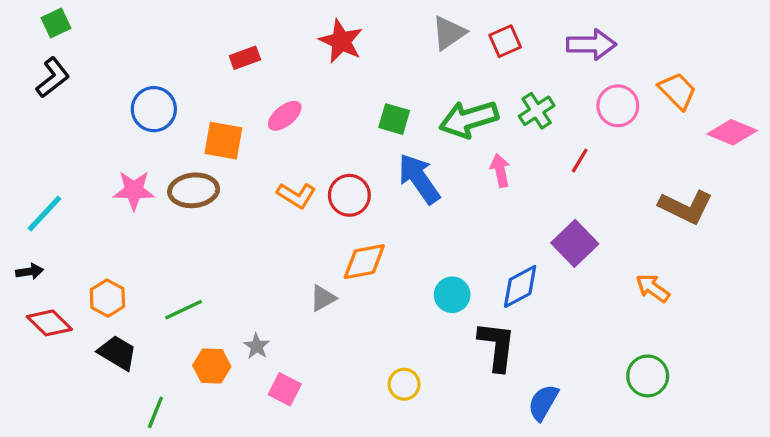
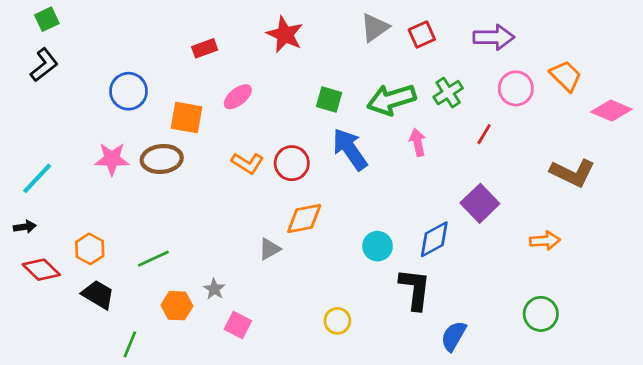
orange arrow: (653, 288) -> (545, 241), turned 140

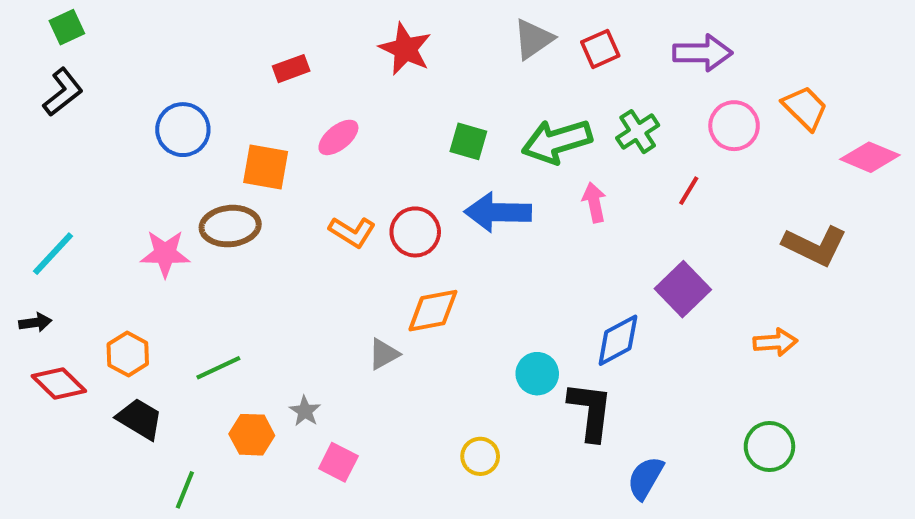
blue arrow: (350, 149) -> (498, 212), turned -54
pink star: (112, 159) -> (165, 254), moved
cyan circle: (378, 246) -> (537, 374), moved

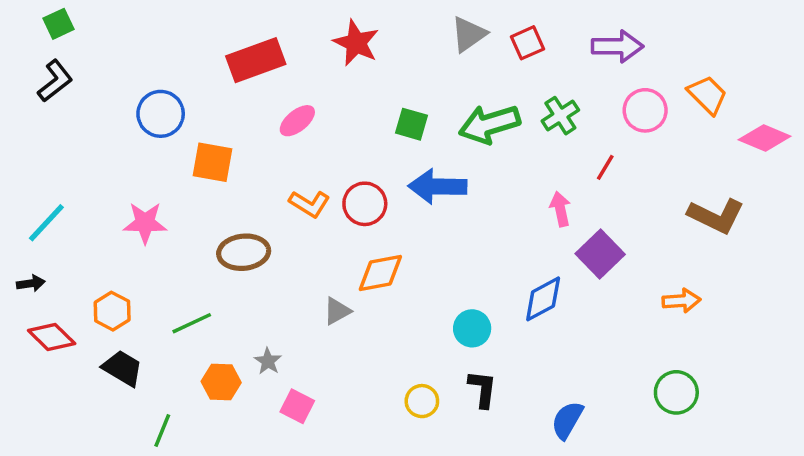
red rectangle: (291, 69) -> (256, 60), size x1.8
orange square: (266, 167) -> (213, 162), moved
pink arrow: (594, 202) -> (560, 209), moved
brown ellipse: (230, 226) -> (244, 252), moved
black L-shape: (590, 411) -> (482, 389), moved, size x0.7

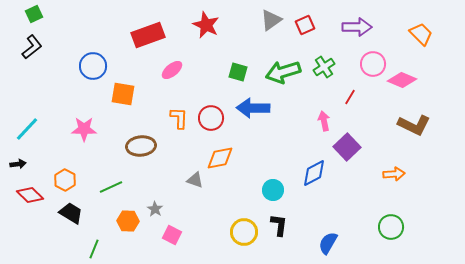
orange trapezoid: (707, 95) -> (421, 34), moved
pink diamond: (765, 138) -> (402, 80), moved
orange L-shape: (309, 204) -> (179, 118), turned -120
gray triangle: (337, 311) -> (195, 180), turned 48
yellow circle: (422, 401) -> (244, 232), size x1.4

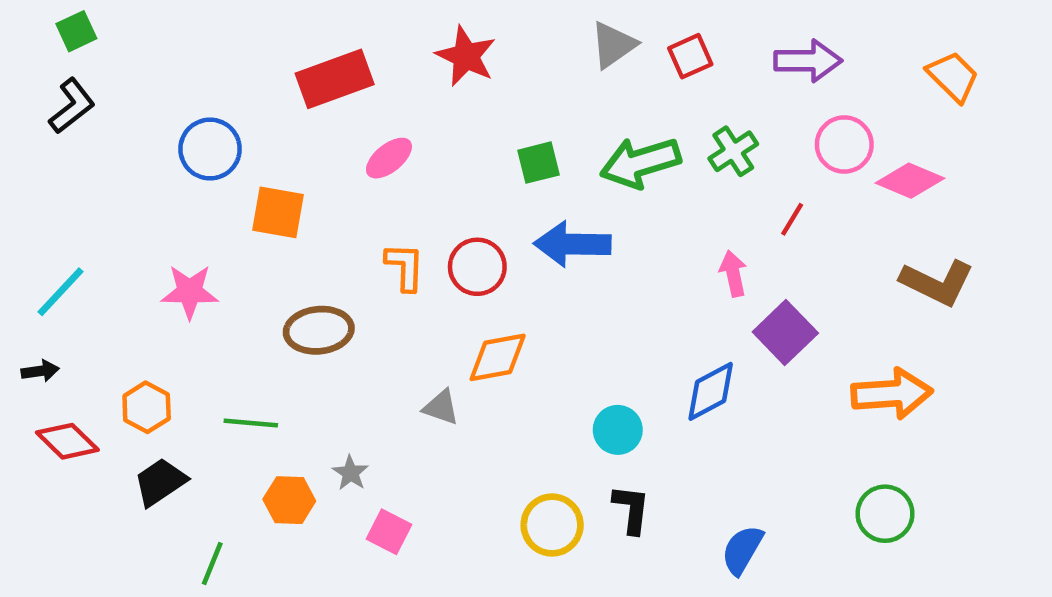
green square: (238, 72) -> (538, 163), turned -30
orange arrow: (394, 174) -> (892, 394), size x1.6
green line: (111, 187) -> (251, 423), turned 30
black trapezoid: (71, 213) -> (160, 482), turned -65

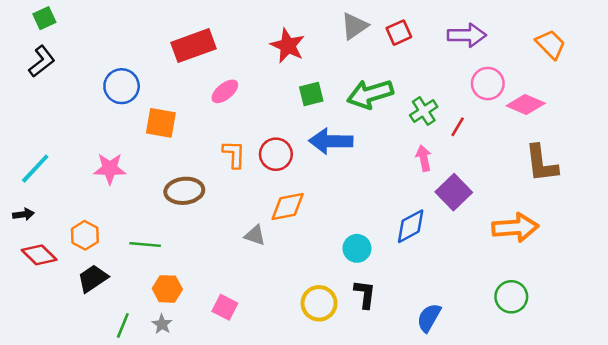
red star: (466, 56) -> (288, 46), moved
green cross: (733, 151) -> (424, 111), moved
brown L-shape: (937, 283) -> (541, 163), turned 57
gray star: (350, 473) -> (162, 324), moved

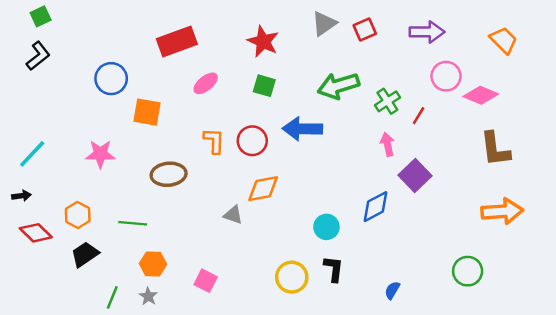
green square: (311, 94) -> (264, 86), moved, turned 30
orange arrow: (515, 227) -> (502, 211), moved
blue semicircle: (429, 318) -> (392, 290), size x0.7

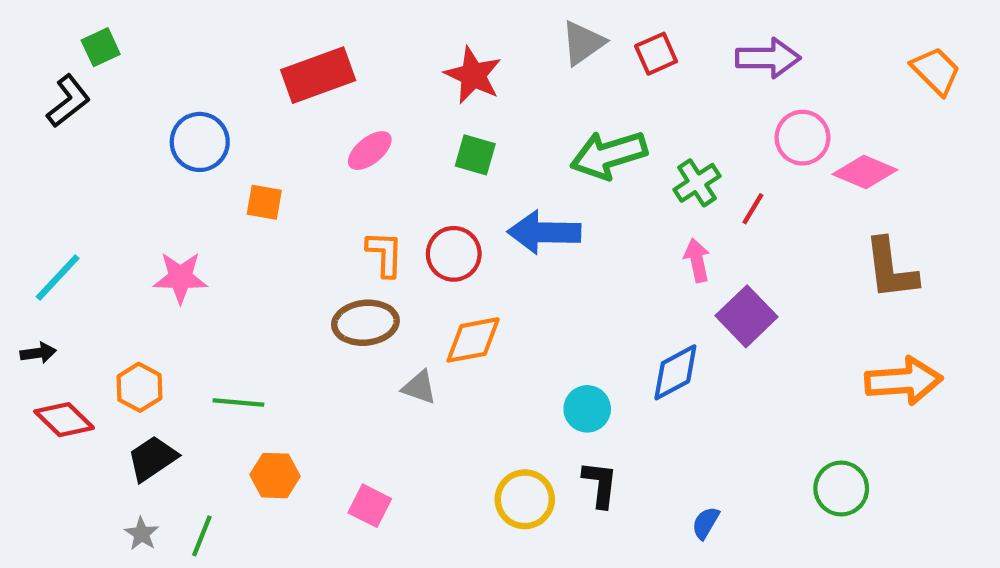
green square: (41, 16) -> (101, 47), moved
orange trapezoid: (503, 40) -> (936, 71), moved
orange square: (147, 112) -> (264, 202), size x0.7
brown ellipse: (169, 174) -> (365, 323), moved
gray star: (148, 296) -> (142, 534), moved

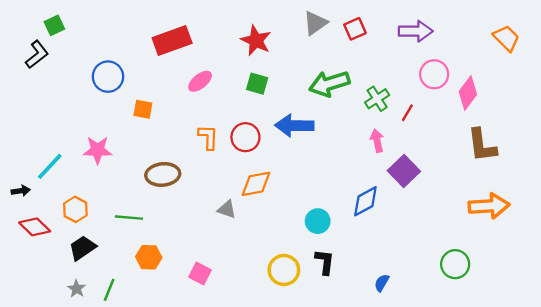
pink diamond: (865, 172) -> (468, 93), turned -76
cyan line: (58, 278) -> (50, 166), moved
brown ellipse: (365, 323) -> (163, 174), moved

